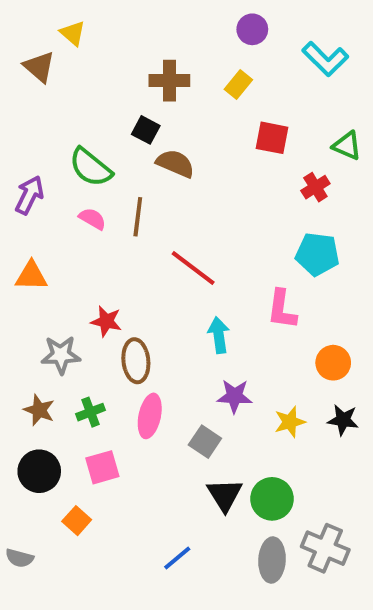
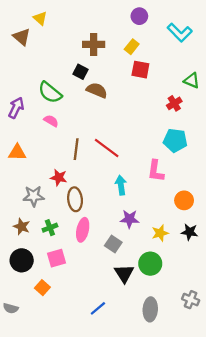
red square: (272, 138) -> (140, 70), moved
brown line: (138, 217) -> (76, 149), moved
green circle: (272, 499) -> (150, 264), moved
gray cross: (325, 548) -> (191, 300), moved, size x0.7

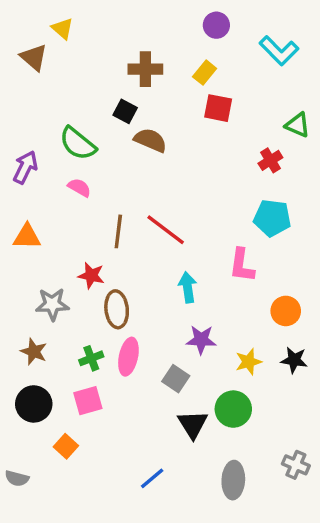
green cross: (50, 228) -> (91, 358), moved

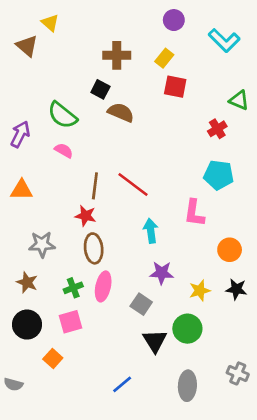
red star: (91, 275) -> (85, 216), moved

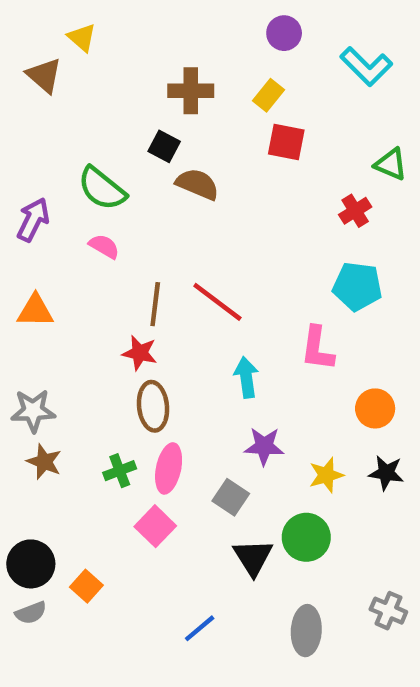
gray star: (42, 244) -> (33, 411), moved
pink square: (71, 322) -> (155, 526), moved, turned -30
black circle: (27, 325) -> (31, 564), moved
gray semicircle: (13, 384) -> (31, 613), moved, turned -36

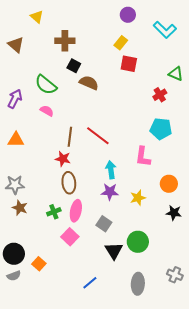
brown triangle: (44, 75) -> (16, 45), moved
brown cross: (191, 91) -> (65, 41), moved
purple star: (264, 446) -> (110, 192), moved
yellow star: (326, 475) -> (138, 198), moved

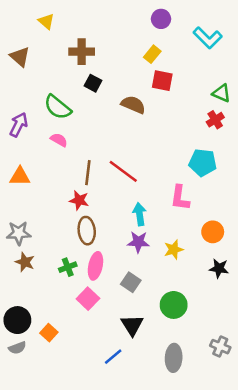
brown semicircle: (89, 83) -> (133, 105), moved
red cross: (160, 95) -> (215, 120), moved
black triangle: (114, 251) -> (132, 325), moved

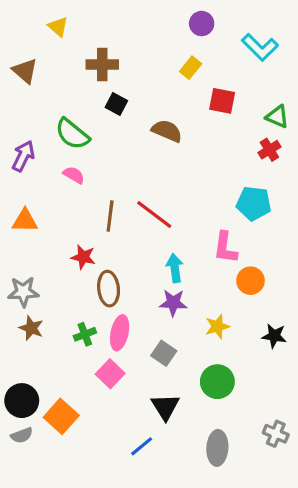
red square: (162, 81) -> (222, 101), moved
red star: (79, 200) -> (83, 257), moved
orange circle: (213, 232) -> (251, 281), moved
yellow star: (174, 249) -> (217, 326), moved
orange square: (49, 333) -> (61, 416), size x1.5

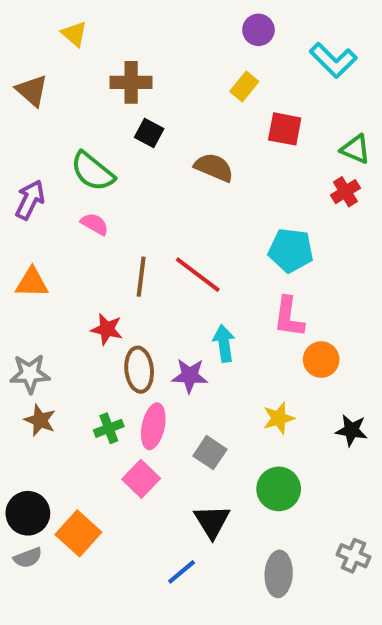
cyan pentagon: (254, 203) -> (291, 250), moved
purple star: (173, 303) -> (190, 376), moved

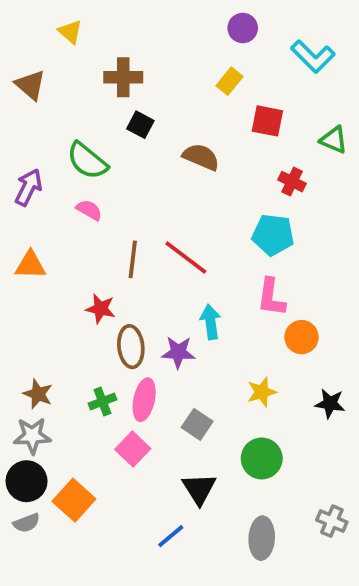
red cross: (345, 192) -> (292, 182), moved, turned -32
gray star: (30, 374) -> (32, 436), moved

